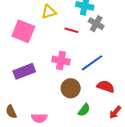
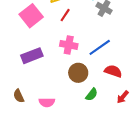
red line: (71, 30) -> (65, 15), moved, turned -72
pink square: (23, 31) -> (31, 16), turned 30

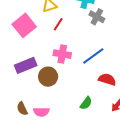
brown circle: (78, 73) -> (48, 77), moved
brown semicircle: (19, 96) -> (22, 109), moved

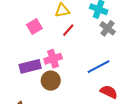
pink square: (24, 25) -> (34, 27), size x0.7
pink cross: (62, 54) -> (53, 59), moved, turned -36

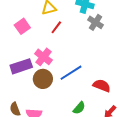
pink cross: (53, 59) -> (43, 57), turned -30
blue line: (98, 67) -> (71, 73), moved

